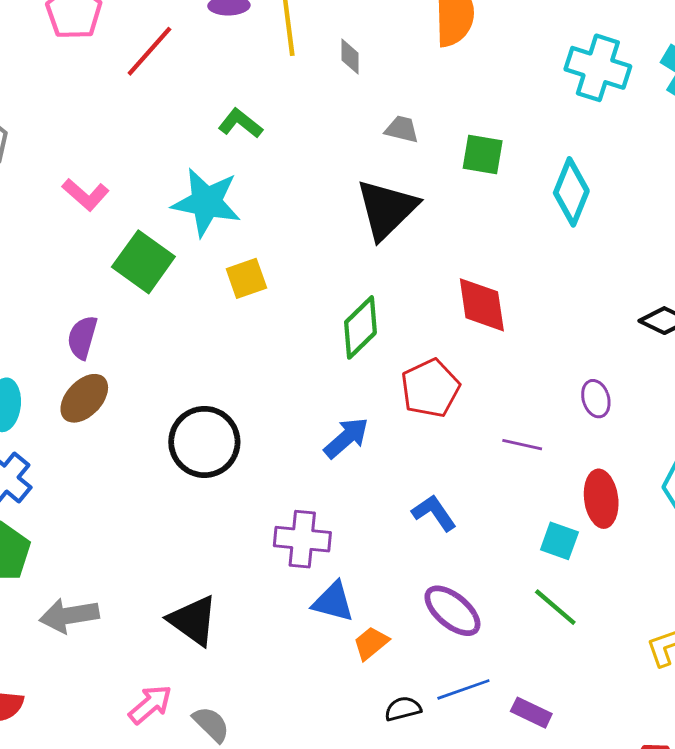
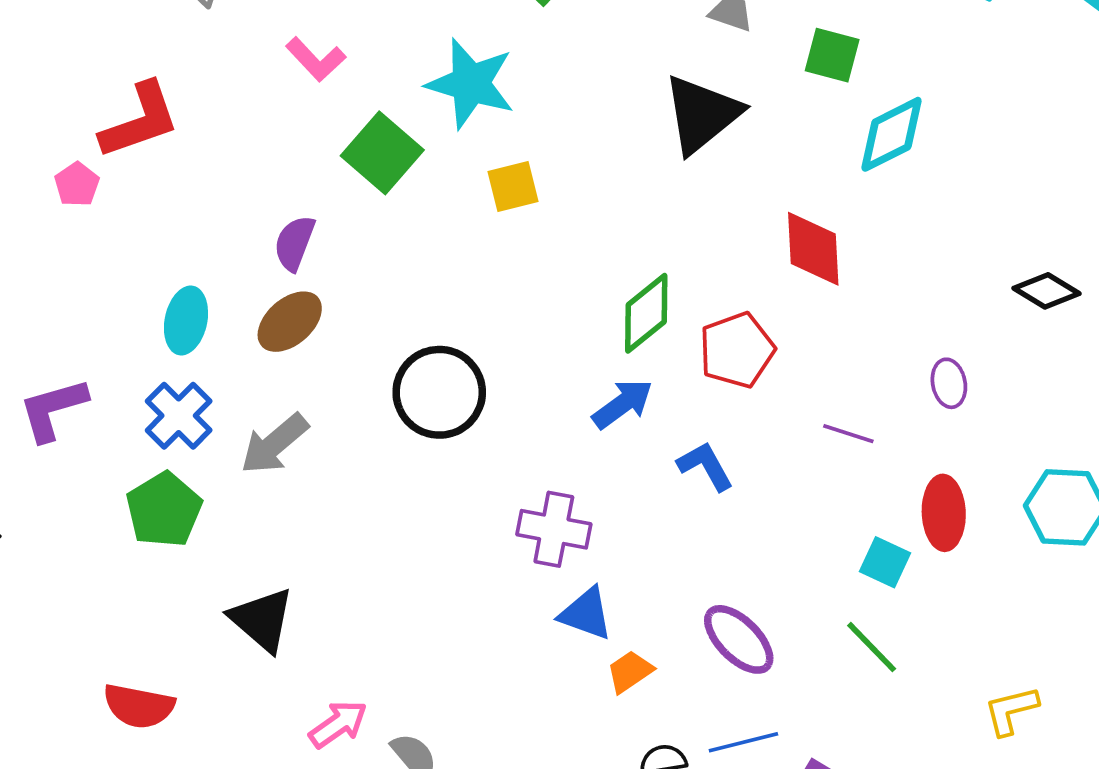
cyan diamond: (571, 192) -> (892, 134), moved, turned 36
green diamond: (360, 327) -> (646, 313), moved
blue L-shape: (434, 513) -> (705, 466), moved
gray arrow: (69, 616) -> (274, 444), moved, turned -36
black triangle: (193, 620) -> (262, 620), moved

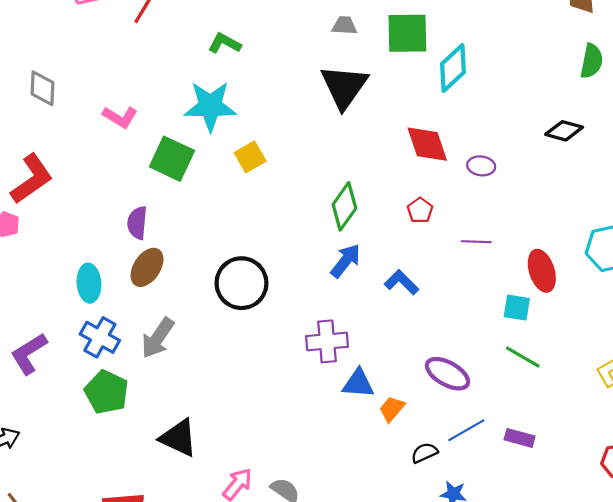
green square: (832, 55) -> (407, 33), size x1.4
red pentagon: (737, 350) -> (420, 210), moved, size x0.6
purple ellipse: (949, 383) -> (481, 166), moved, turned -56

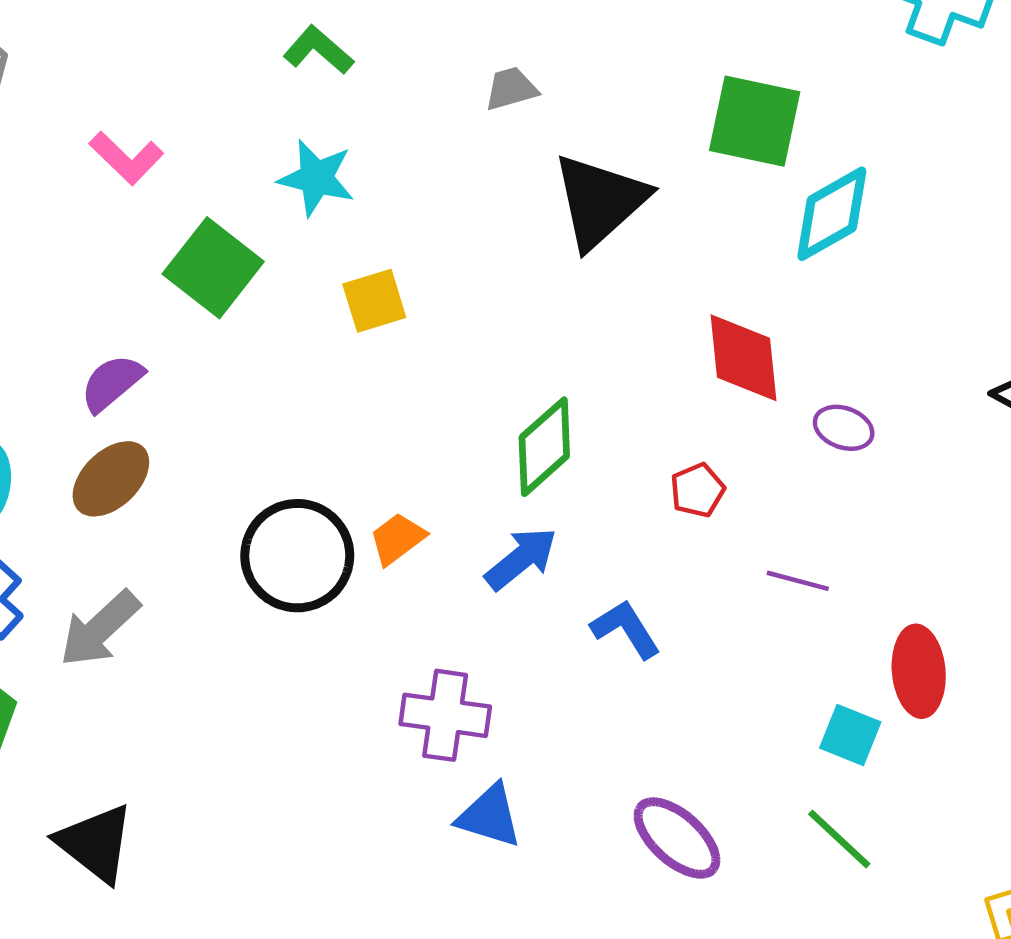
gray trapezoid: (344, 26) -> (511, 89), moved, turned -32
green L-shape: (224, 43) -> (318, 50), moved
cyan star: (210, 106) -> (316, 178), size x0.7
purple semicircle: (137, 223) -> (112, 383), turned 32
orange trapezoid: (392, 409) -> (397, 539), moved

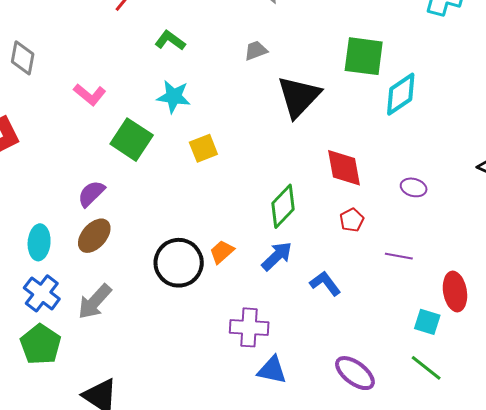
red diamond: (743, 358) -> (344, 168), moved

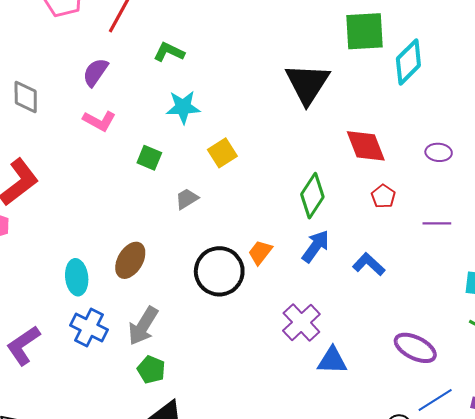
gray trapezoid: (256, 51) -> (187, 199), moved
green square: (132, 140) -> (149, 158), size x0.6
purple semicircle: (91, 194) -> (95, 72), moved
purple cross: (249, 327) -> (301, 322), turned -36
green pentagon: (41, 344) -> (151, 370), moved, size x0.7

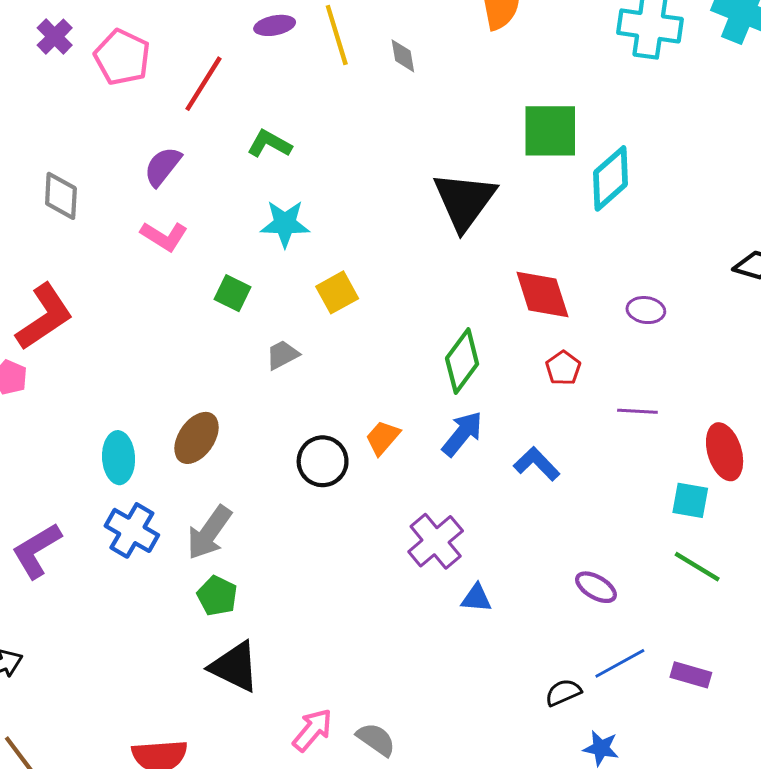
black circle: (219, 271) -> (323, 461), size x0.7
purple ellipse: (415, 348) -> (596, 587), size x0.7
blue triangle: (332, 360) -> (476, 598), size x0.7

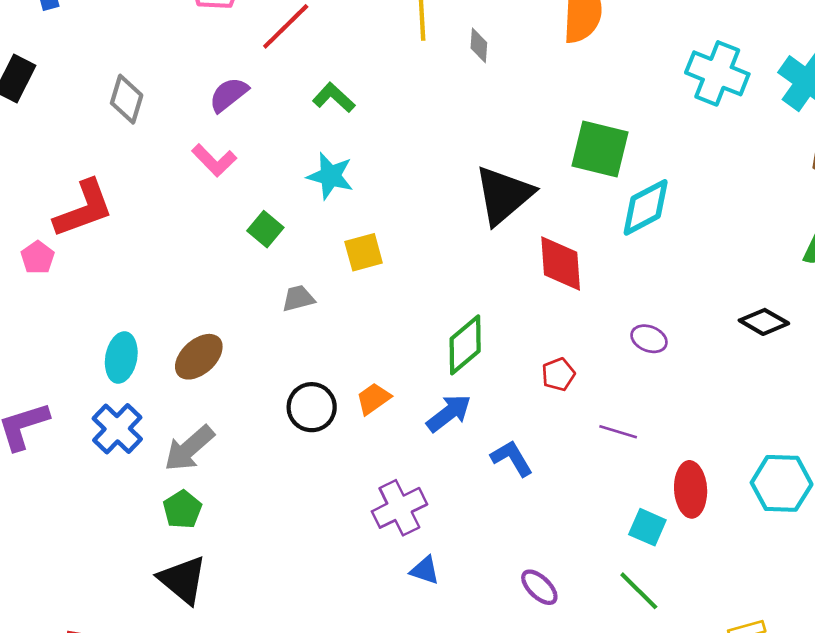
red diamond: (542, 295) -> (561, 263), moved

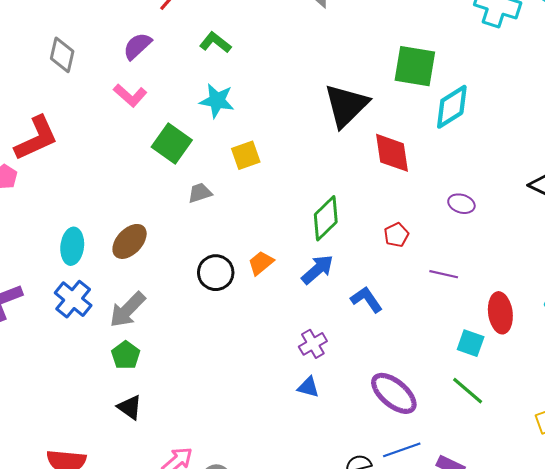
green square: (265, 229) -> (172, 143), size x1.5
purple cross: (399, 508) -> (313, 344), moved, size x0.7
black triangle: (183, 580) -> (130, 407), size x0.7
purple ellipse: (539, 587) -> (394, 393), size x1.6

